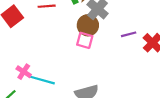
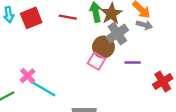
purple line: (129, 34) -> (133, 62), moved

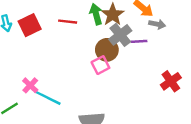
gray arrow: (144, 25) -> (157, 24), moved
pink square: (96, 61) -> (100, 65), turned 36
purple line: (133, 62) -> (139, 41), moved

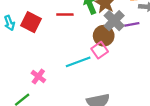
red square: (30, 25) -> (31, 22), turned -30
cyan line: (48, 98) -> (78, 62), moved, turned -40

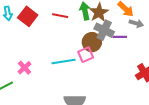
gray cross: (114, 21) -> (104, 30), turned -30

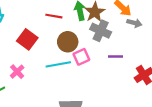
red square: (28, 16) -> (27, 39), moved
purple line: (120, 37) -> (116, 57), moved
brown circle: (92, 42) -> (68, 42), moved

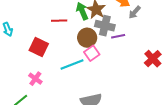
gray arrow: (134, 23) -> (135, 12), turned 128
brown circle: (68, 42) -> (87, 38), moved
purple line: (116, 57) -> (118, 36), moved

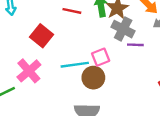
brown circle: (87, 38) -> (93, 78), moved
pink cross: (35, 79) -> (29, 71), size x1.5

